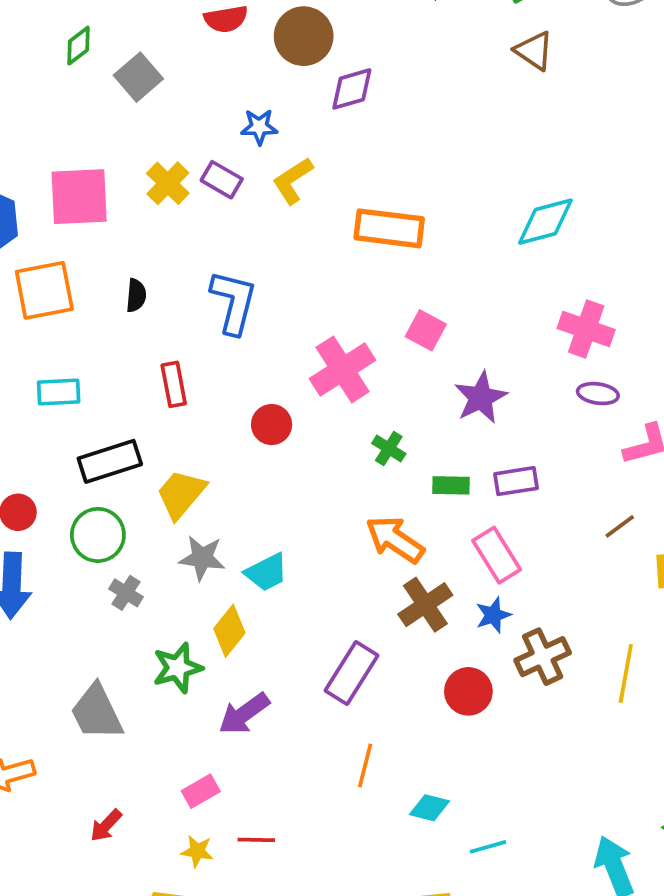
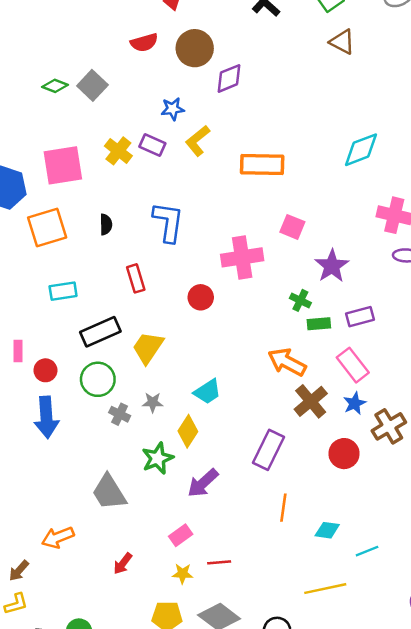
green diamond: (78, 46) -> (55, 86), moved, turned 65
pink cross: (343, 369) -> (242, 257), turned 30
green cross: (389, 448) -> (300, 300), moved
gray star: (202, 558) -> (153, 402), moved, size x0.7

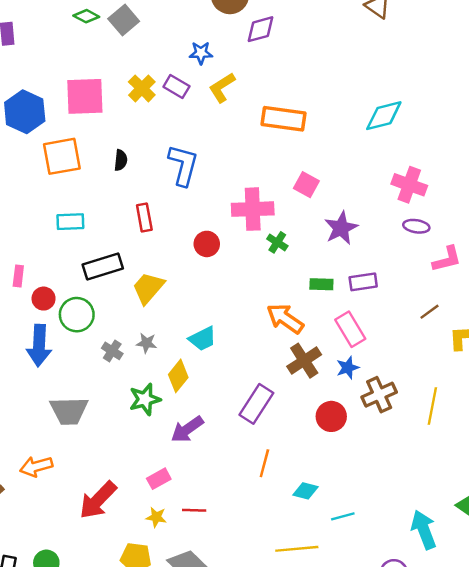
green cross: (300, 300) -> (277, 242), moved
green circle: (98, 379) -> (77, 315), moved
gray trapezoid: (109, 492) -> (69, 411), moved, turned -66
red arrow: (123, 563) -> (98, 500), size x1.8

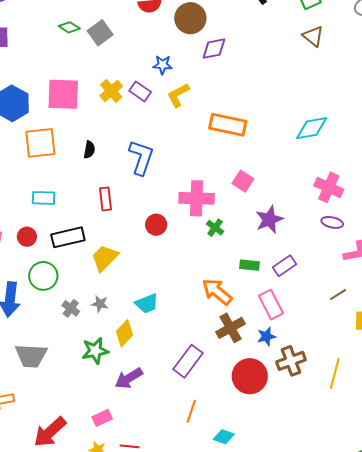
purple rectangle: (363, 282) -> (285, 266), turned -30
red circle: (44, 299) -> (27, 237), moved
red circle: (331, 416) -> (250, 376), size x1.4

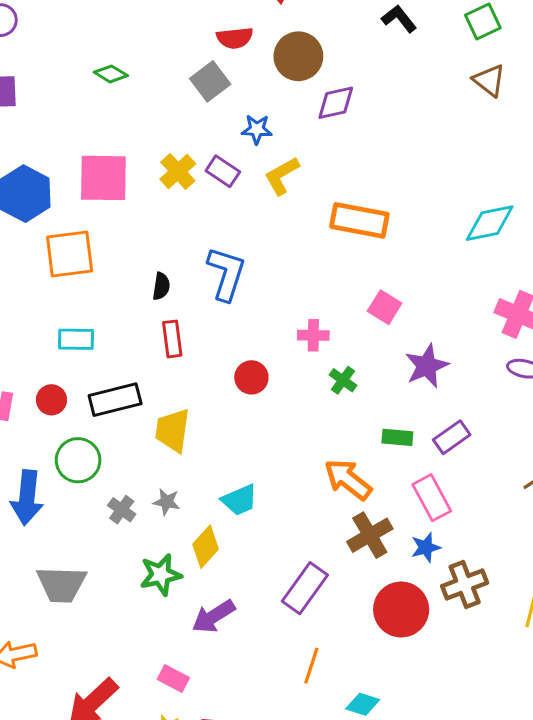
gray square: (100, 33) -> (210, 81), moved
black semicircle: (89, 150) -> (161, 286), moved
pink cross: (197, 198) -> (313, 335), size x0.6
yellow trapezoid: (105, 258) -> (173, 430), turned -36
pink rectangle: (102, 418) -> (173, 679), turned 54

